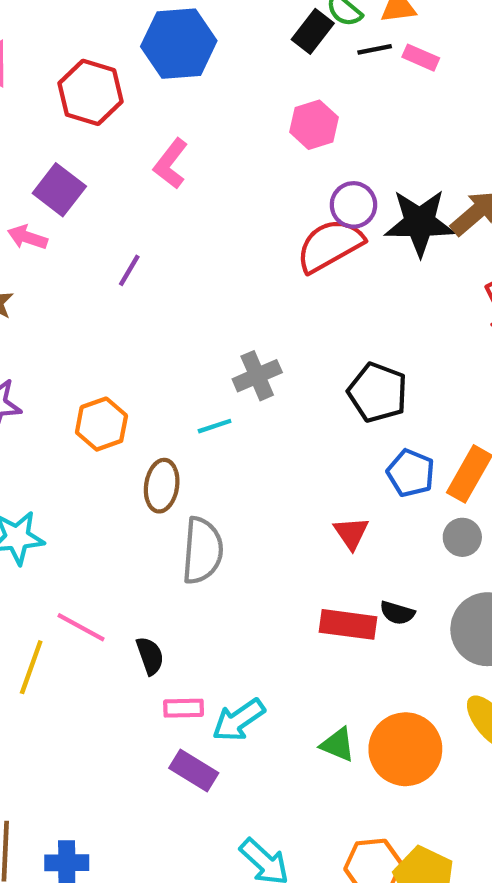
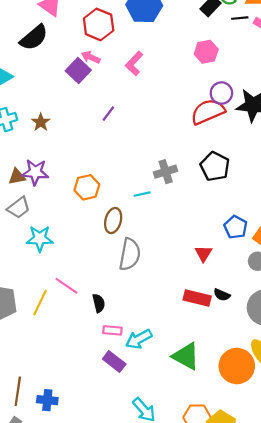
pink arrow: (27, 237) -> (91, 57), moved
black pentagon: (378, 392) -> (215, 166), moved
green triangle: (338, 745) -> (186, 356), size x1.6
orange circle: (405, 749) -> (237, 366), moved

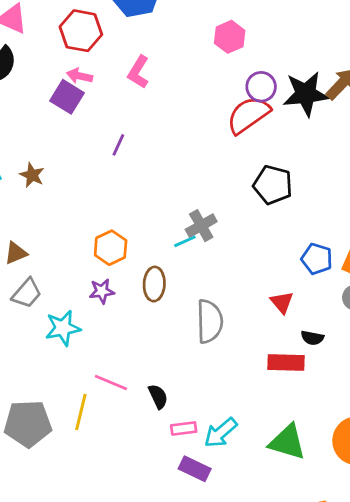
purple star: (35, 172) -> (102, 291), moved, size x0.7
gray cross: (166, 172) -> (201, 226), moved
gray semicircle: (130, 254) -> (210, 321), moved
black semicircle: (222, 295) -> (312, 338), moved

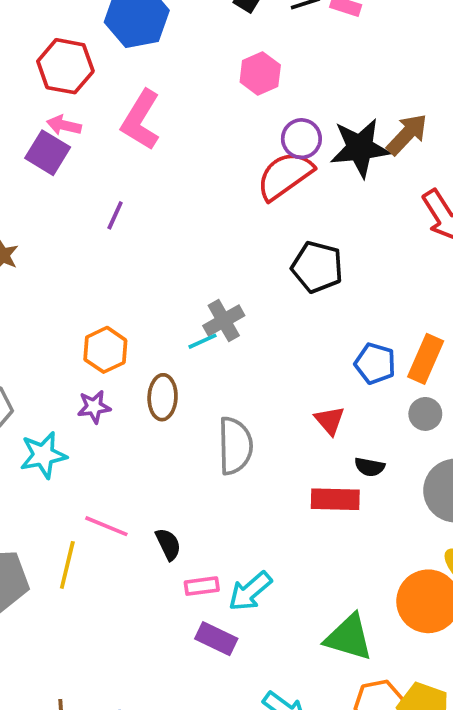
pink L-shape: (138, 72) -> (141, 120), size x1.4
green triangle: (287, 442) -> (349, 637), moved

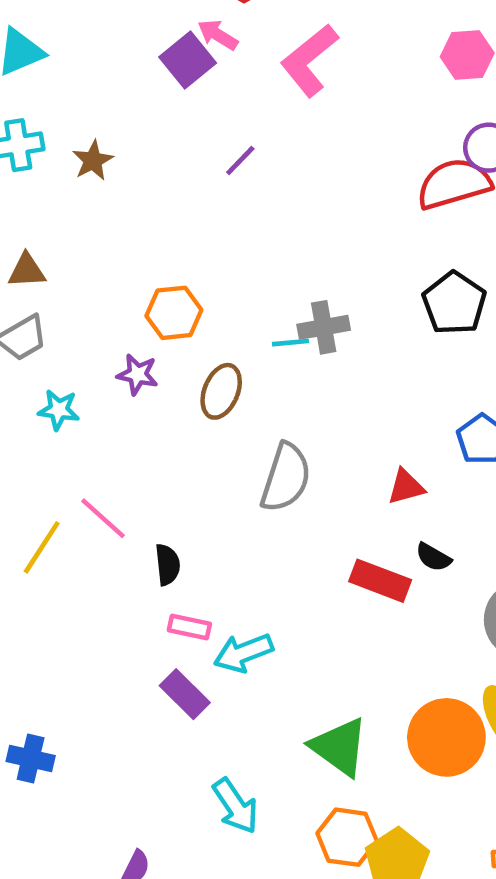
red triangle: (330, 420) -> (406, 487), turned 36
cyan star: (43, 455) -> (59, 410), size x0.7

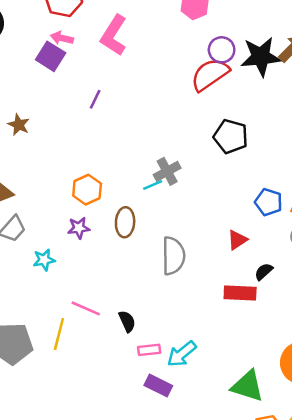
black semicircle: (433, 557) -> (264, 272), turned 126

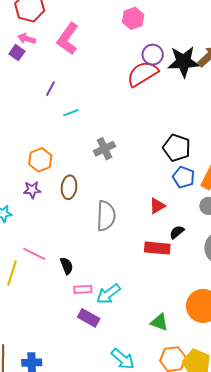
purple square: (51, 56) -> (17, 53), size x0.7
black pentagon: (231, 136) -> (177, 148), moved
cyan line: (153, 185) -> (71, 113), moved
green triangle: (248, 386) -> (159, 322), size x0.7

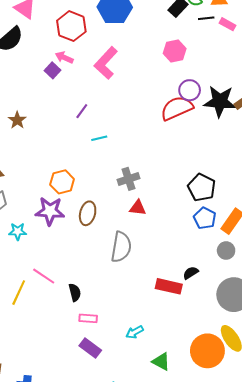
purple star: (32, 190) -> (50, 211), size x1.6
red triangle: (157, 206) -> (138, 208), moved, turned 30
cyan arrow: (108, 294) -> (135, 332), moved, size x0.7

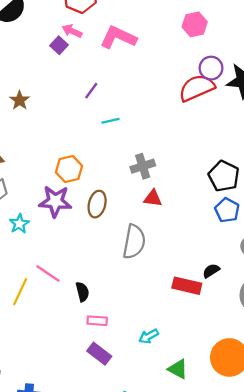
pink L-shape: (106, 63) -> (118, 37), turned 72
cyan star: (18, 231) -> (19, 224), turned -30

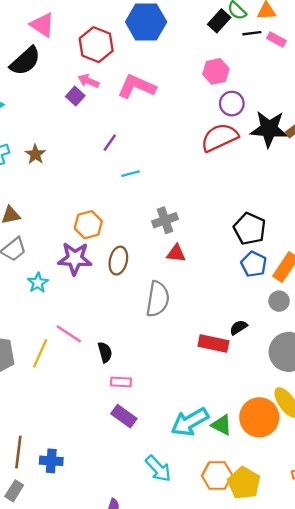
purple circle: (211, 68) -> (232, 104), moved
cyan arrow: (149, 336) -> (190, 422), moved, size x1.8
green triangle: (178, 369) -> (221, 425), moved

